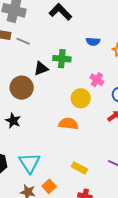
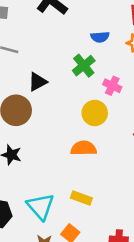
green cross: (62, 59) -> (84, 66), moved, turned -36
yellow rectangle: (79, 168) -> (81, 198), moved

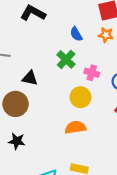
blue semicircle: (100, 37) -> (76, 34), turned 72
black triangle: (38, 82) -> (30, 78), turned 49

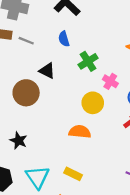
blue semicircle: (76, 34) -> (64, 39), moved
black star: (17, 141) -> (19, 141), moved

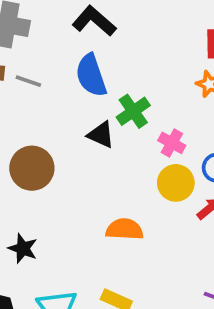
blue semicircle: (64, 39) -> (91, 75), size x1.6
black triangle: (47, 71) -> (101, 135), moved
yellow circle: (93, 103) -> (176, 183), moved

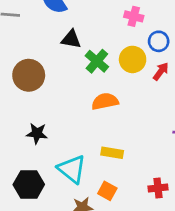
green cross: (133, 111) -> (97, 61), moved
pink cross: (172, 143) -> (134, 16), moved

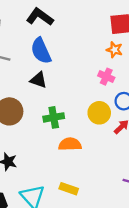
black triangle: (71, 39) -> (39, 80), moved
green cross: (97, 61) -> (54, 117), moved, turned 30

